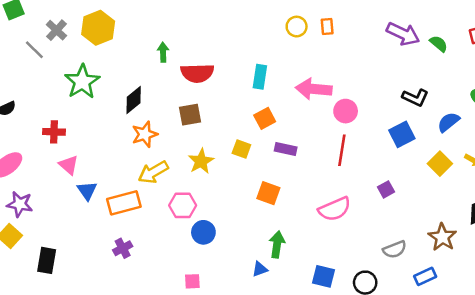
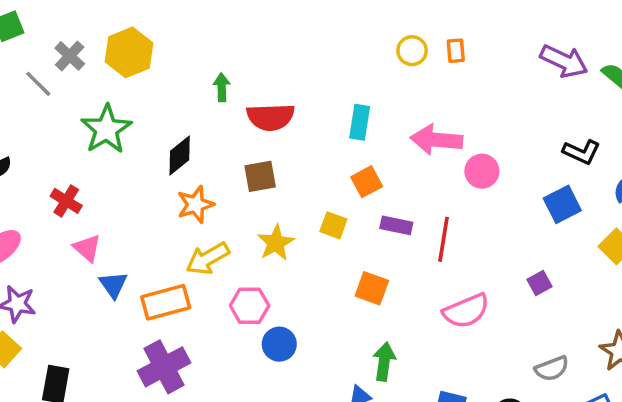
red cross: (54, 132) -> (66, 201), turned 30
red line: (342, 150) -> (443, 239), moved
purple cross: (123, 248) -> (164, 367), size x1.8

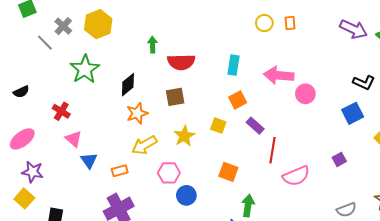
purple rectangle: (396, 225) -> (255, 126), turned 30
red line: (443, 239) -> (273, 150), moved
orange square: (372, 288) -> (228, 172), moved
orange rectangle: (166, 302) -> (120, 171), size x0.6

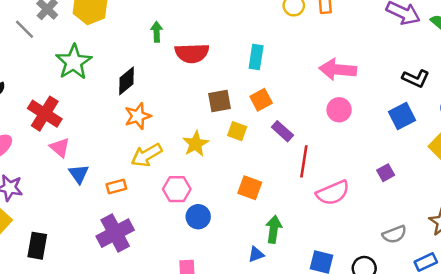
pink arrow: (279, 75) -> (338, 70), moved
pink circle: (305, 94) -> (339, 110), moved
brown square: (175, 97) -> (220, 101), moved
red cross: (61, 111) -> (45, 114), size x1.5

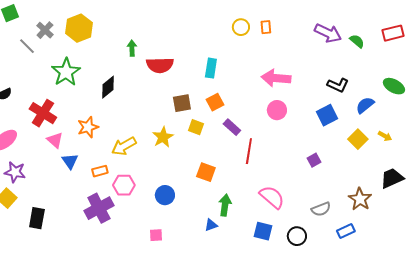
orange star: (138, 116) -> (88, 127), moved
pink hexagon: (177, 189) -> (124, 185), moved
pink semicircle: (333, 193) -> (272, 197), moved, turned -116

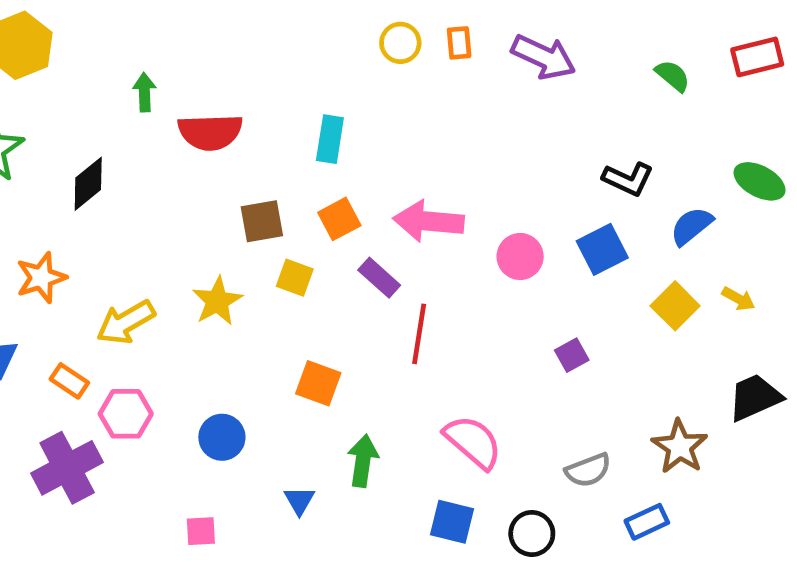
purple arrow: (328, 33) -> (544, 57), moved
pink arrow: (276, 78) -> (429, 221), moved
pink circle: (277, 110) -> (520, 256), moved
orange rectangle: (100, 171) -> (69, 381), turned 49
blue triangle: (211, 225) -> (299, 501), moved, turned -40

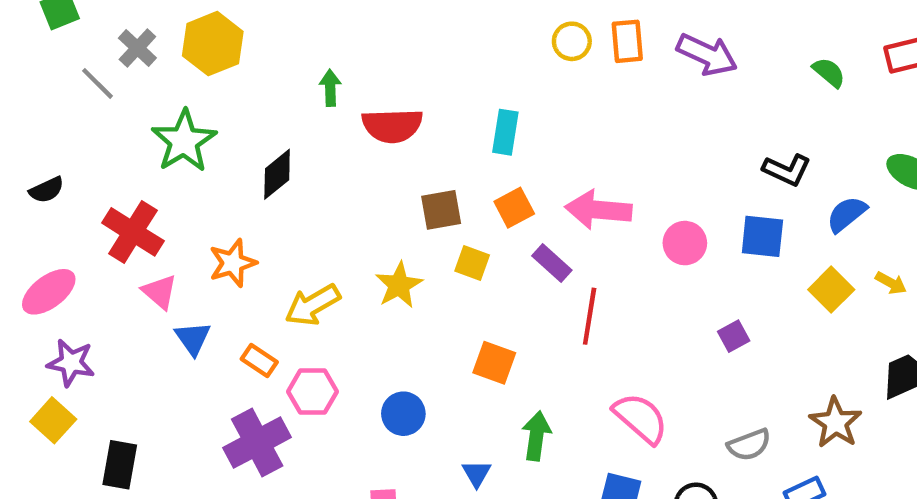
orange rectangle: (459, 43) -> (627, 41), size x1.4
blue square: (602, 249) -> (762, 236), turned 33

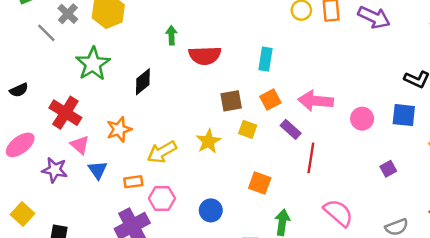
orange rectangle: (259, 360) -> (133, 182), turned -42
purple star: (71, 363) -> (55, 170), moved

